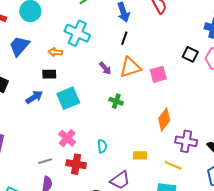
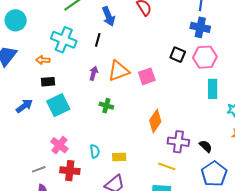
black line: (124, 38) -> (98, 40), moved
purple arrow: (105, 68) -> (94, 73), turned -120
black rectangle: (49, 74) -> (48, 82), moved
yellow rectangle: (140, 155) -> (119, 157), moved

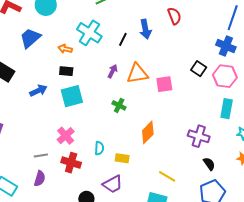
blue arrow: (109, 16) -> (145, 29), moved
orange diamond: (155, 121) -> (148, 132), moved
purple cross: (178, 142) -> (199, 136), moved

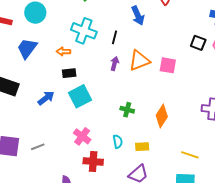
black line: (123, 39) -> (114, 37), moved
pink square: (164, 84) -> (168, 65), turned 30
green cross: (119, 105) -> (127, 110), moved
gray line: (41, 155) -> (38, 147), moved

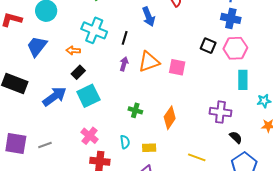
black rectangle: (69, 73) -> (78, 72), turned -40
blue arrow: (46, 98) -> (54, 96), size x1.4

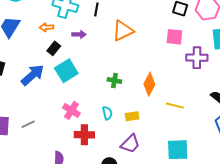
purple arrow: (124, 64) -> (79, 34), moved, turned 80
pink square: (177, 67) -> (174, 37), moved
purple cross: (220, 112) -> (197, 58), moved
yellow line: (197, 157) -> (175, 106), moved

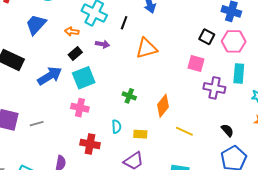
pink cross: (71, 110) -> (80, 108), moved, turned -30

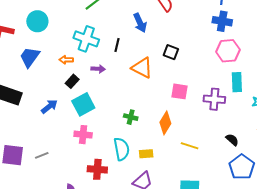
black square: (207, 37) -> (171, 52), moved
orange triangle: (146, 48) -> (142, 68), turned 50
pink square: (196, 63) -> (180, 91), moved
blue arrow: (50, 76) -> (49, 107), size x0.7
cyan semicircle: (116, 127) -> (122, 149), size x1.6

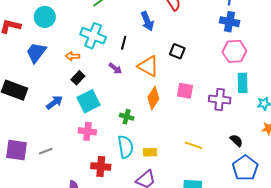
purple arrow: (98, 69) -> (115, 68), moved, turned 32
green cross: (131, 117) -> (127, 117), moved
orange diamond: (165, 123) -> (153, 98), moved

